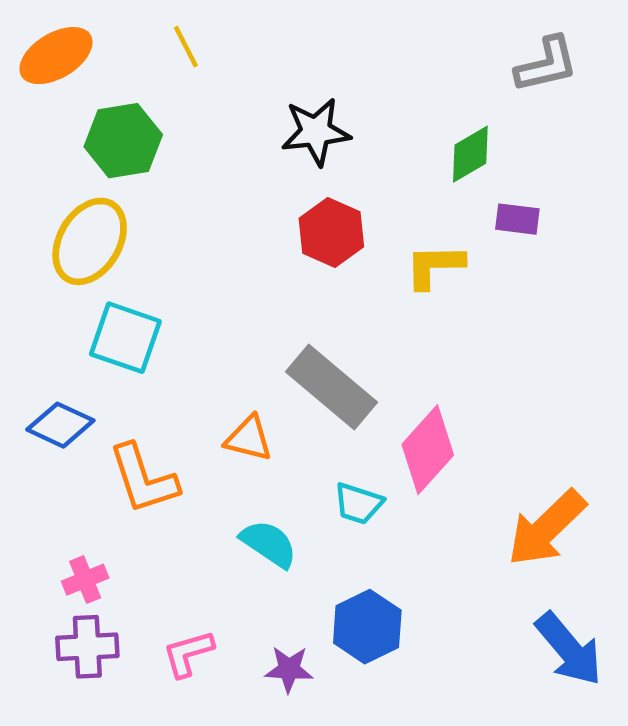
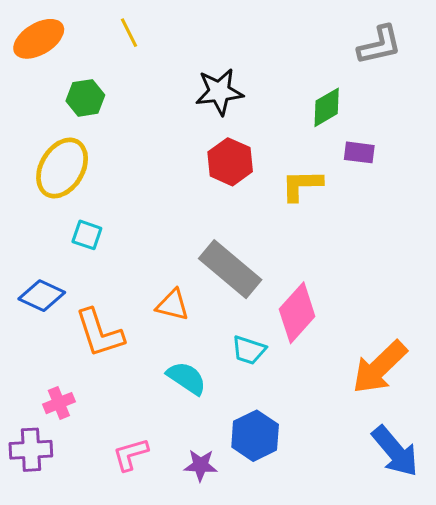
green hexagon: (123, 141) -> (85, 98), size x0.7
cyan square: (125, 338) -> (87, 235), size x0.6
purple cross: (87, 647) -> (31, 450), moved

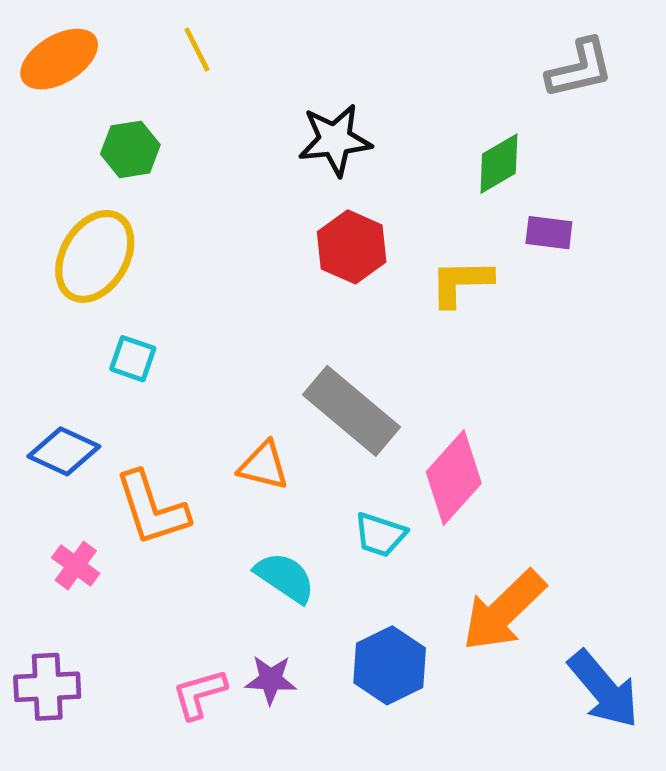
orange arrow: (380, 367) -> (504, 611), moved
pink cross: (59, 403) -> (76, 566), moved, turned -32
purple star: (201, 465) -> (271, 680), moved

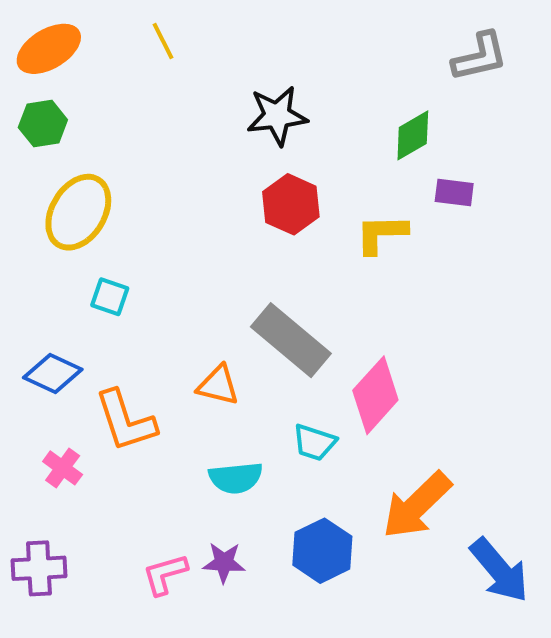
green hexagon: (130, 149) -> (43, 124), moved
cyan semicircle: (285, 577) -> (236, 478), turned 140

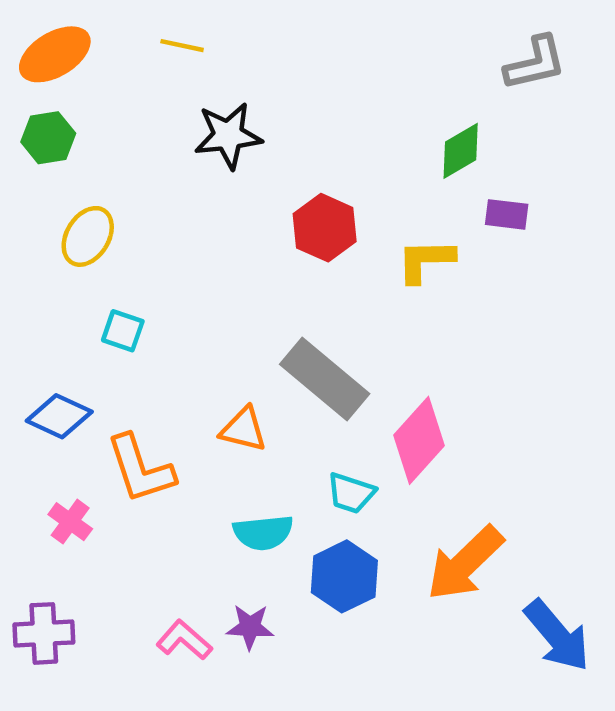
yellow line: (163, 41) -> (182, 46), turned -51
black star: (277, 116) -> (228, 136), moved
yellow ellipse: (78, 212) -> (88, 236), size x0.7
blue hexagon: (322, 551) -> (344, 576), moved
pink L-shape: (165, 574) -> (184, 640), turned 57

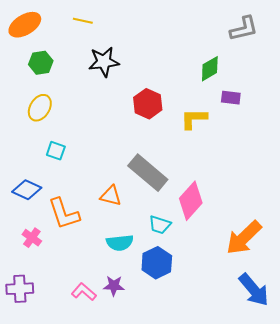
green hexagon: (48, 138) -> (41, 63), moved
orange arrow: (465, 563) -> (244, 238), moved

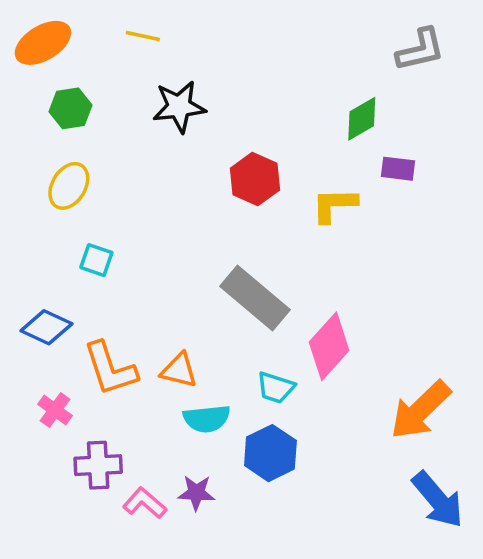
orange triangle: (111, 196) -> (179, 370), moved
purple cross: (20, 289) -> (98, 465), moved

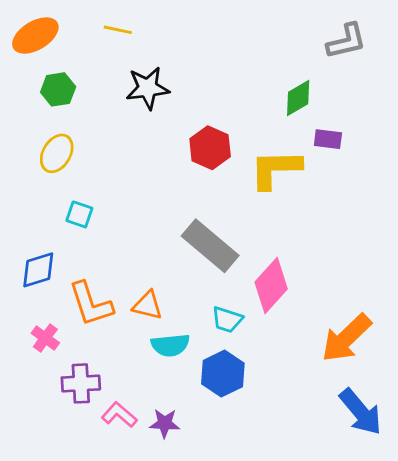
yellow L-shape: (334, 205) -> (275, 169), size x1.4
blue diamond: (46, 327) -> (38, 270), turned -42
purple star: (196, 493) -> (165, 423), moved

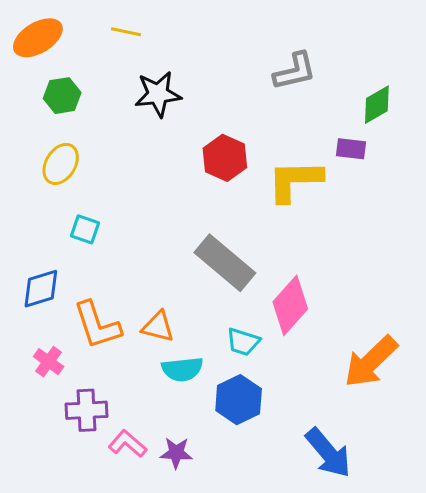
gray L-shape: (346, 41) -> (295, 71), moved
green diamond: (298, 98) -> (377, 105), moved
blue arrow: (361, 412) -> (328, 453), moved

